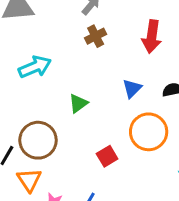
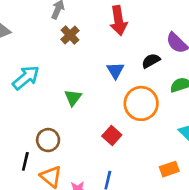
brown circle: (38, 140) -> (48, 140), size x0.7

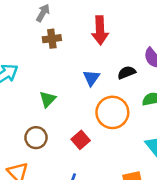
brown cross: (70, 35) -> (52, 39), turned 30
brown circle: (48, 140) -> (36, 138), moved

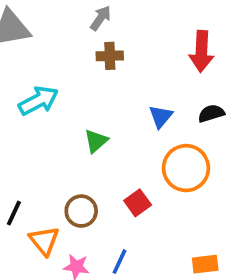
red arrow: (100, 30) -> (201, 51), moved
brown circle: (36, 138) -> (81, 211), moved

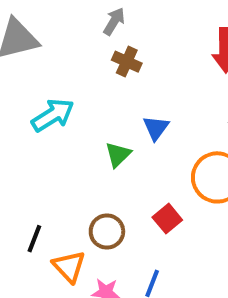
brown cross: (110, 56) -> (127, 62), turned 30
blue triangle: (161, 116) -> (156, 128), moved

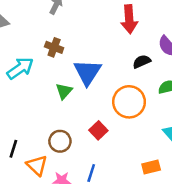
brown cross: (127, 62) -> (54, 47), moved
blue triangle: (156, 128) -> (87, 72), size x1.6

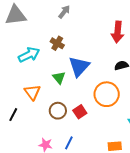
green triangle: (64, 91) -> (59, 78), turned -32
brown circle: (60, 141) -> (58, 111), moved
orange triangle: (37, 165) -> (32, 92), moved

